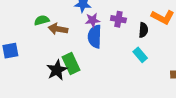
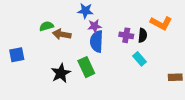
purple cross: (118, 19) -> (126, 35), moved
green rectangle: (71, 64) -> (86, 67), moved

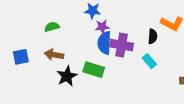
brown arrow: (62, 34) -> (54, 55), moved
purple cross: (126, 35) -> (122, 45), moved, size x1.5
green rectangle: (86, 67) -> (94, 70), turned -48

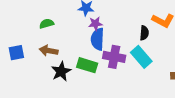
purple cross: (122, 45) -> (114, 57), moved
cyan rectangle: (149, 61) -> (141, 57), size x1.5

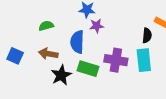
blue semicircle: (98, 39) -> (77, 42), moved
blue square: (16, 53) -> (15, 56), turned 35
cyan rectangle: (141, 57) -> (144, 60), turned 35

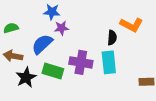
blue semicircle: (77, 42) -> (42, 44), turned 45

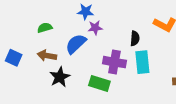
black semicircle: (112, 38) -> (135, 38), moved
green rectangle: (53, 71) -> (99, 83), moved

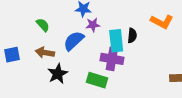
green semicircle: (45, 28) -> (43, 25), turned 64
blue square: (14, 58) -> (12, 55), turned -35
cyan rectangle: (142, 62) -> (116, 41), moved

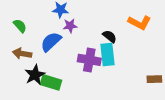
black semicircle: (132, 35) -> (110, 36), turned -56
cyan rectangle: (116, 41) -> (107, 55), moved
green rectangle: (97, 80) -> (51, 82), moved

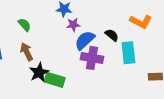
blue semicircle: (51, 42) -> (85, 40), moved
brown arrow: (22, 53) -> (27, 52), turned 54
cyan rectangle: (107, 55) -> (128, 53), moved

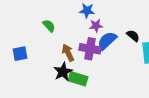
brown arrow: (27, 52) -> (68, 53), moved
purple cross: (92, 58) -> (90, 49), moved

